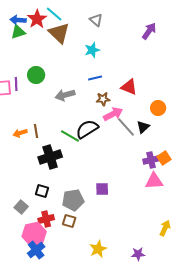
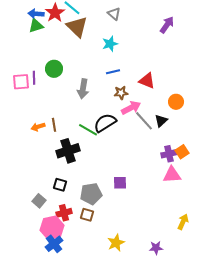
gray arrow: (65, 95) -> (83, 89), turned -66

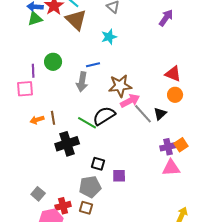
blue line: (113, 72) -> (93, 65), moved
red triangle: (147, 81) -> (173, 74), moved
pink square: (21, 82) -> (25, 89), moved
brown star: (121, 93) -> (120, 86), size x1.6
black square: (60, 185) -> (98, 164), moved

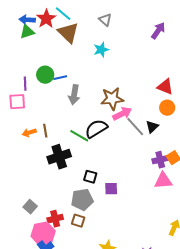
blue line: (93, 65) -> (60, 78), moved

